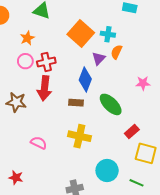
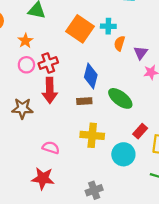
purple triangle: (99, 58) -> (141, 53), moved
red rectangle: (132, 132) -> (140, 131), moved
cyan circle: (107, 171) -> (123, 154), moved
red star: (16, 178) -> (43, 178), moved, size x1.5

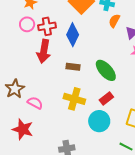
blue diamond: (91, 76) -> (73, 35), moved
brown star: (22, 108) -> (15, 89), moved, turned 30
red rectangle: (140, 131) -> (106, 98), moved

